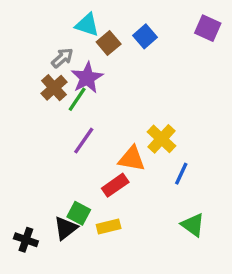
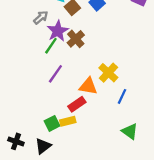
brown cross: (54, 88) -> (76, 39), moved
green square: (79, 213) -> (52, 123), turned 35
yellow rectangle: (109, 227) -> (68, 121), moved
black triangle: (66, 228) -> (43, 146), moved

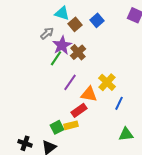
purple line: (55, 74) -> (70, 82), moved
green triangle: (130, 131) -> (126, 134), turned -42

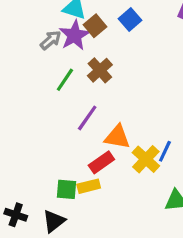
purple star: (62, 45) -> (74, 35), moved
yellow cross: (107, 82) -> (146, 159), moved
green square: (57, 127) -> (67, 189), turned 32

